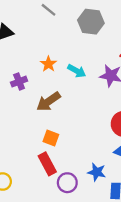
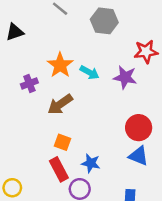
orange star: (48, 64) -> (60, 65), size x1.5
blue star: (97, 172) -> (91, 163), moved

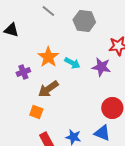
black triangle: (15, 32) -> (11, 30), turned 35
orange square: (63, 142) -> (36, 112), moved
blue triangle: (139, 156) -> (102, 133), moved

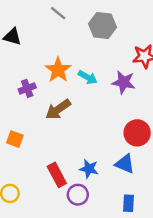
orange square: (36, 112) -> (15, 139), moved

